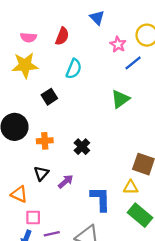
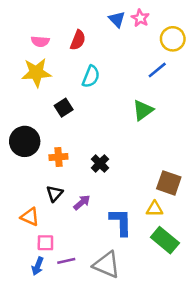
pink star: (118, 44) -> (140, 18), moved

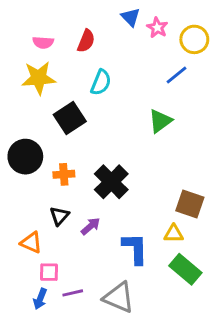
pink star: (140, 18) -> (157, 28), moved
black square: (64, 108) -> (70, 118), size x1.5
black cross: (100, 163) -> (111, 182), size x1.6

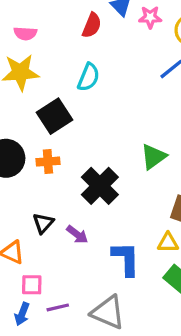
pink star: (157, 28) -> (150, 17), turned -30
red semicircle: (86, 41) -> (92, 25), moved
green triangle: (160, 121) -> (153, 157), moved
orange cross: (64, 174) -> (48, 162), moved
purple arrow: (91, 226) -> (77, 234), turned 78

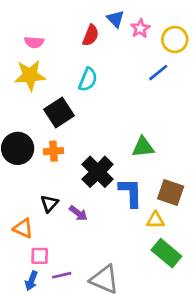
pink star: (150, 17) -> (140, 28), turned -30
green triangle: (153, 157) -> (143, 147), turned 30
blue L-shape: (126, 259) -> (131, 192), moved

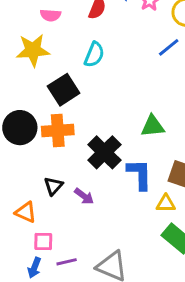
pink semicircle: (34, 42) -> (50, 15), moved
orange cross: (53, 151) -> (58, 131), size x1.5

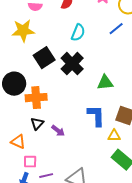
cyan semicircle: (94, 55) -> (78, 33), moved
orange cross: (58, 131) -> (36, 98), moved
black cross: (104, 152) -> (72, 64), moved

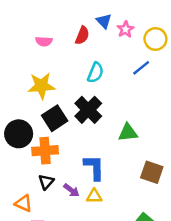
yellow star: (23, 31) -> (41, 86), moved
black square: (44, 58) -> (55, 118), moved
blue L-shape: (96, 116) -> (94, 167), moved
yellow triangle: (114, 136) -> (94, 196), moved

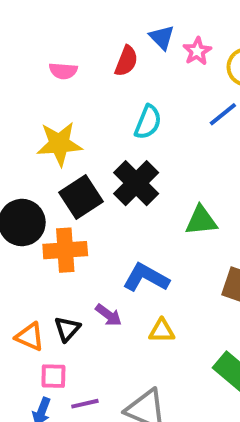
blue L-shape: (94, 167) -> (146, 278), turned -60
black triangle: (46, 182) -> (67, 329), moved
yellow triangle: (94, 196) -> (162, 331), moved

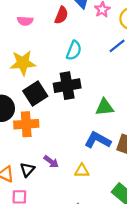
black cross: (136, 183) -> (67, 86), turned 35
blue L-shape: (146, 278) -> (98, 140), moved

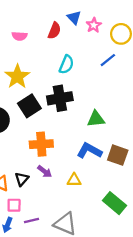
yellow star: (23, 63) -> (17, 76), turned -30
orange cross: (26, 124) -> (41, 144), moved

